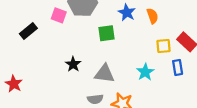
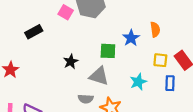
blue star: (127, 13) -> (131, 38), moved
black rectangle: (28, 31) -> (34, 32), moved
green square: (106, 33) -> (108, 51), moved

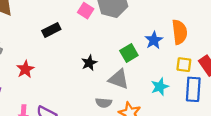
orange semicircle: (155, 29) -> (180, 32), size x1.5
green square: (108, 51) -> (129, 53), turned -35
blue rectangle: (170, 83) -> (193, 89), size x1.5

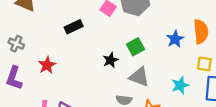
green square: (129, 53) -> (135, 47), moved

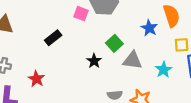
gray triangle: (139, 77) -> (132, 60), moved

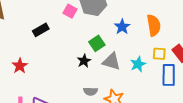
blue star: (149, 28) -> (122, 27), moved
black star: (94, 61) -> (84, 61), moved
cyan star: (164, 70) -> (138, 64), moved

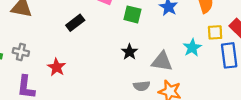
green square: (97, 43) -> (132, 14), moved, turned -35
gray triangle: (111, 61) -> (162, 62), moved

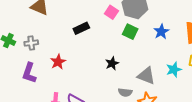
gray cross: (21, 52) -> (31, 43), turned -32
black star: (130, 52) -> (112, 63), moved

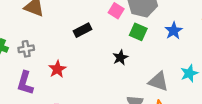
black star: (112, 63) -> (120, 57), moved

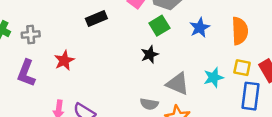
green square: (138, 32) -> (159, 26), turned 30
black star: (120, 57) -> (150, 55), moved

